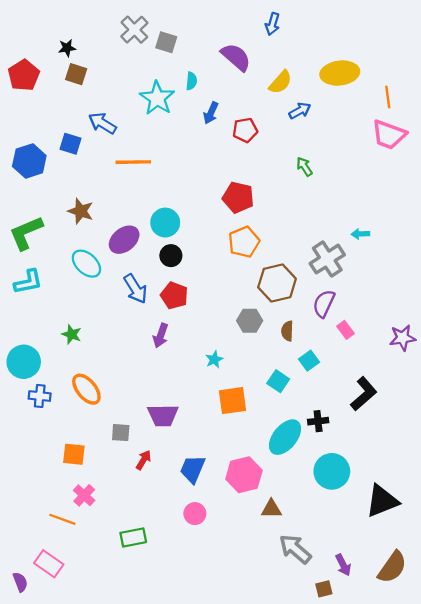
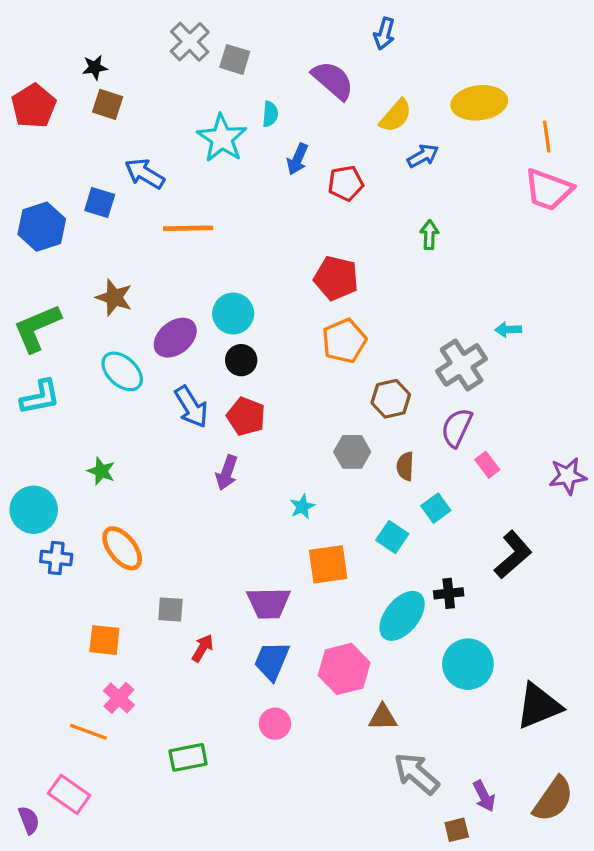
green arrow: (304, 167) -> (429, 235), turned 36
brown hexagon: (277, 283) -> (391, 399), size x0.7
purple trapezoid: (163, 415) -> (269, 603), moved

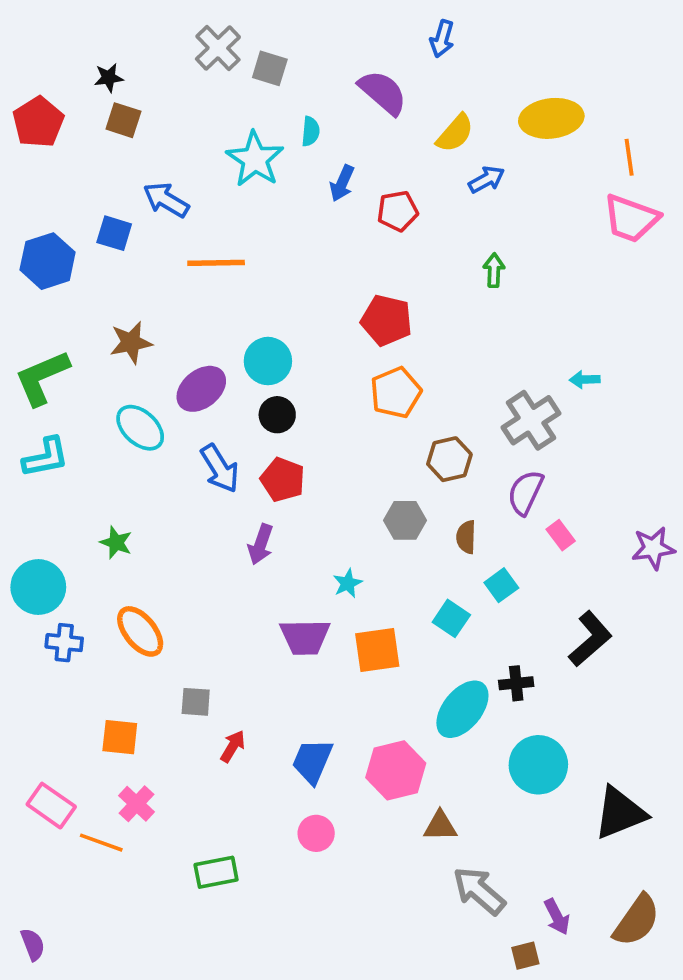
brown star: (114, 297) -> (131, 343), turned -30
purple trapezoid: (269, 603) -> (305, 637), moved
pink rectangle: (69, 794) -> (51, 806), moved

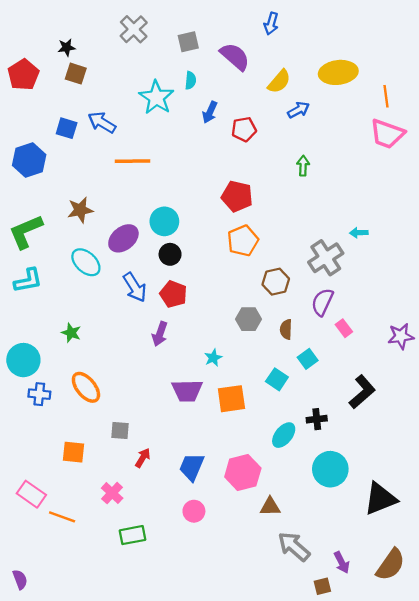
gray square: (270, 68) -> (188, 42), moved, turned -30
blue square: (114, 233) -> (67, 128), moved
cyan ellipse: (462, 709) -> (284, 435), size x0.7
pink cross: (136, 804) -> (112, 493), moved

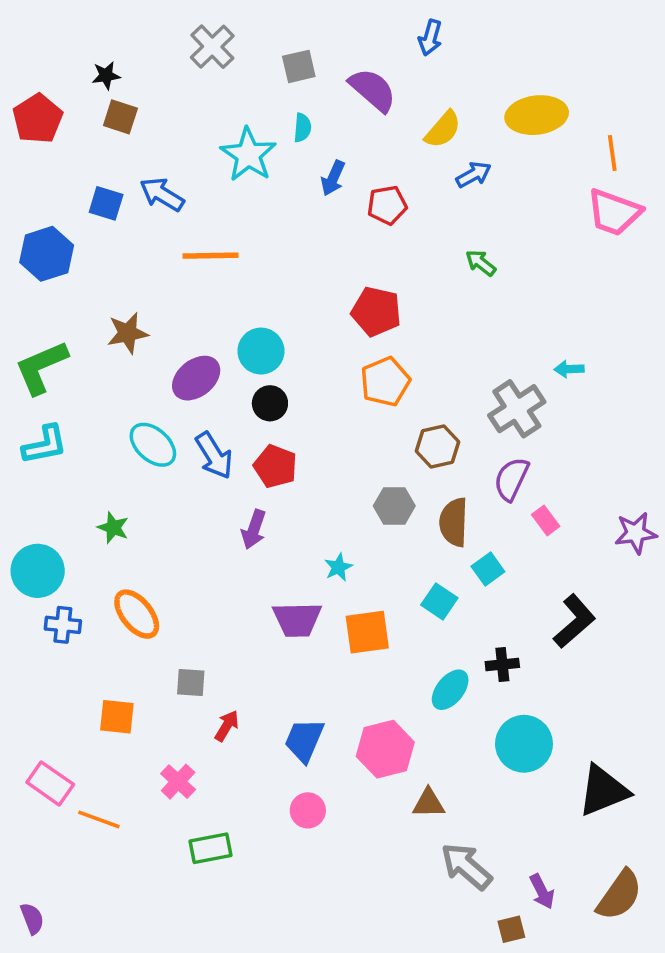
green arrow: (303, 166) -> (481, 263), turned -54
cyan ellipse: (86, 262) -> (153, 445), moved
brown semicircle: (286, 329) -> (454, 522), size x1.5

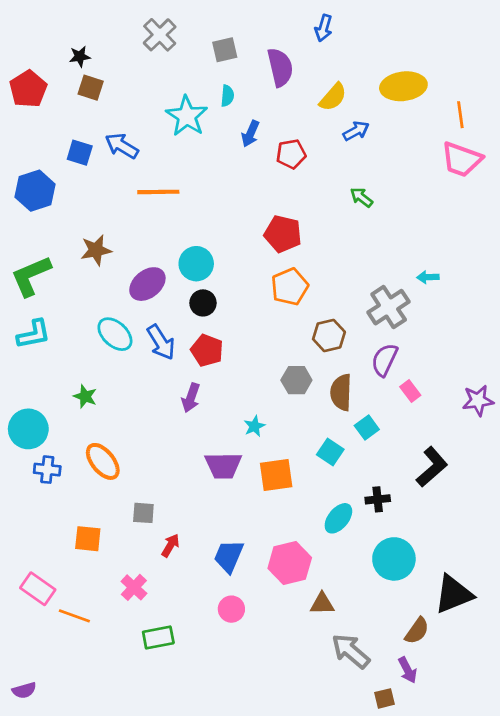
purple semicircle: (373, 90) -> (280, 67), turned 36
brown semicircle: (619, 895) -> (417, 631), moved, size x0.7
purple semicircle: (32, 919) -> (24, 690), turned 95

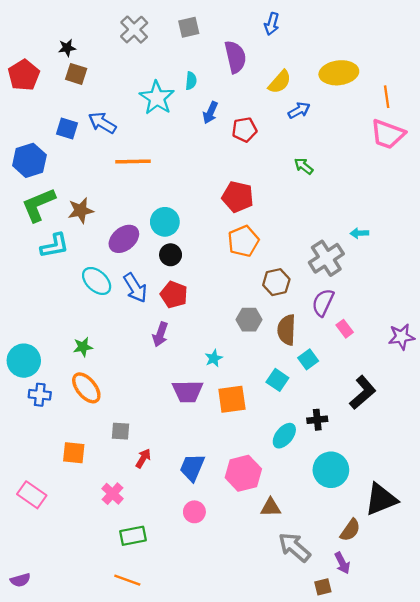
gray square: (225, 50) -> (189, 27), moved
green L-shape: (31, 276) -> (39, 205), moved
cyan L-shape: (34, 334) -> (54, 246), moved
green star: (85, 396) -> (83, 347), moved, turned -30
orange line: (74, 616) -> (127, 580), moved

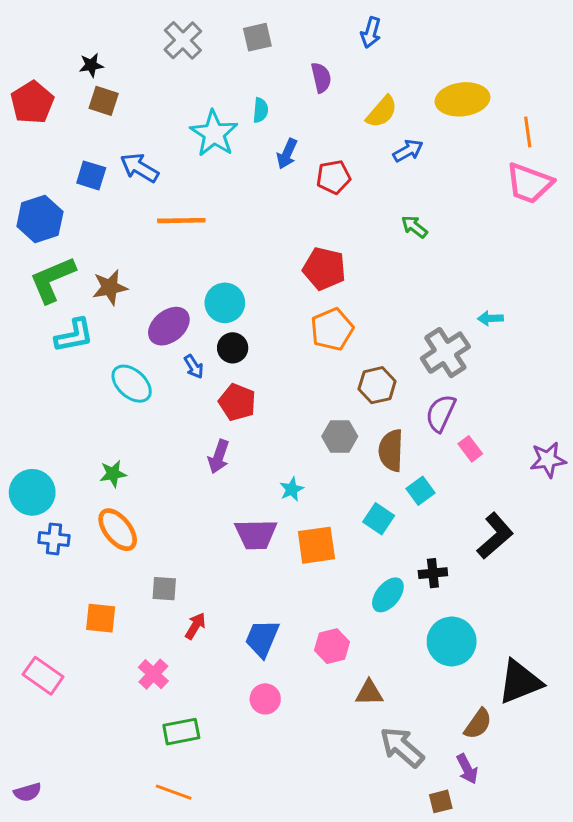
purple semicircle: (235, 57) -> (321, 78), size x0.7
blue arrow: (135, 288) -> (194, 367), moved, size x0.6
pink hexagon: (243, 473) -> (332, 646), size x0.7

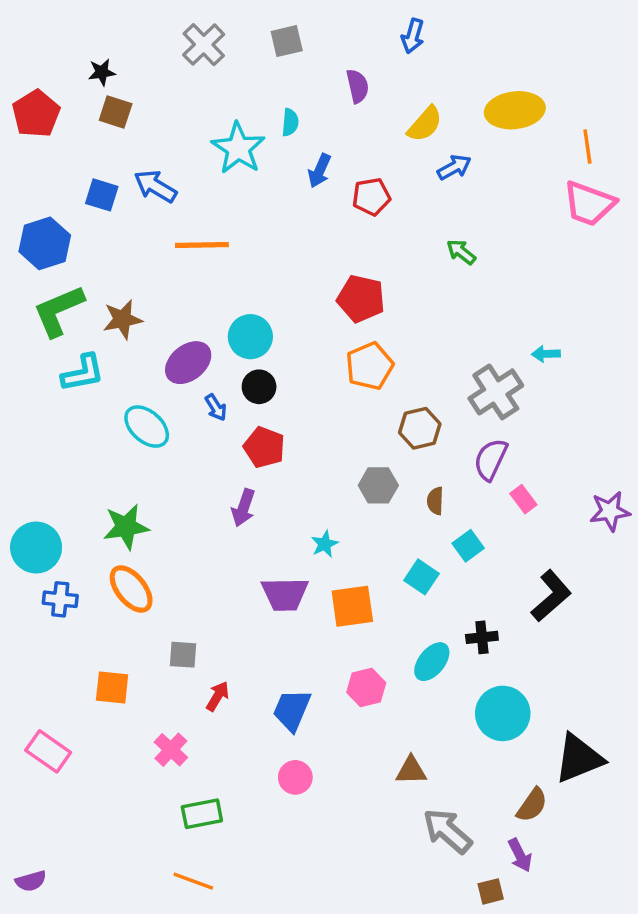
brown semicircle: (391, 450) -> (435, 501), size x0.6
green star: (113, 474) -> (126, 527), size x1.5
pink hexagon: (332, 646) -> (366, 688), moved

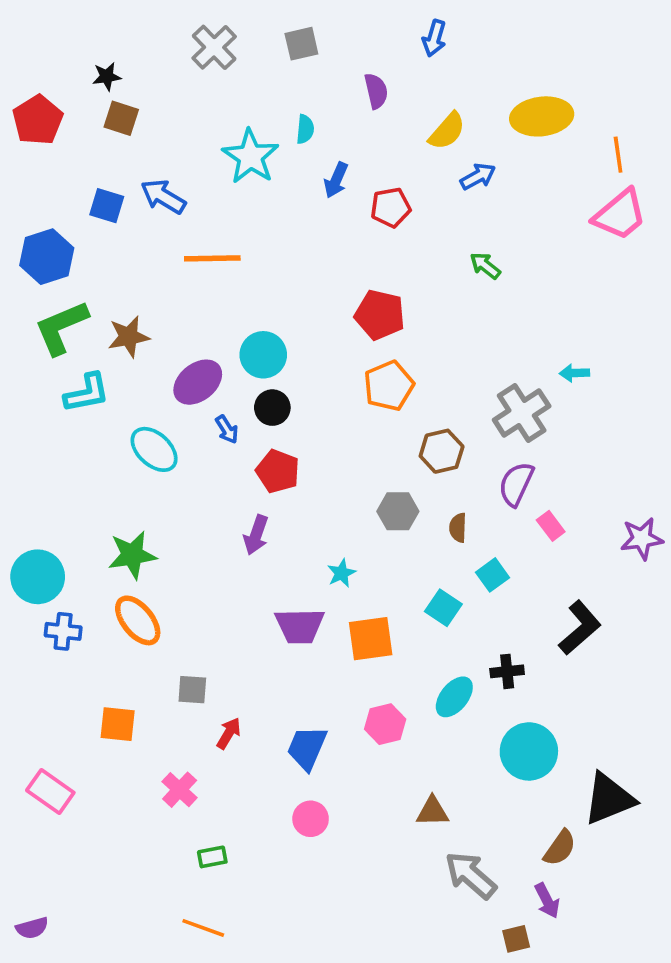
pink trapezoid: (589, 204) -> (620, 215), turned -60
green rectangle: (202, 814) -> (212, 857), size x0.7

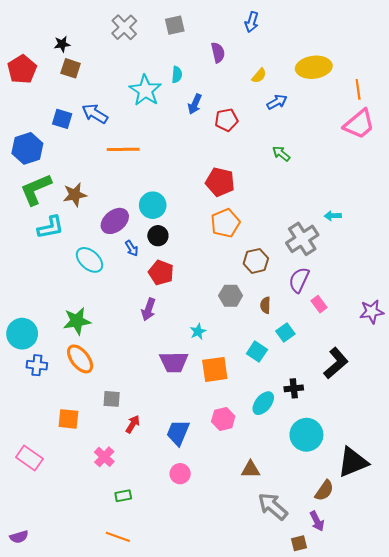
yellow semicircle: (447, 131) -> (259, 76), size x0.7

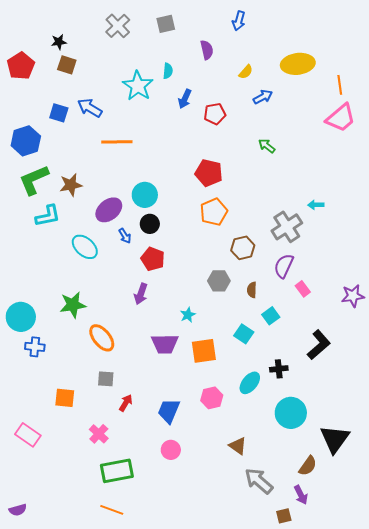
orange ellipse: (80, 359) -> (102, 338), moved
black triangle: (353, 462) -> (335, 439), turned -32
brown triangle: (251, 469) -> (238, 446), turned 36
green rectangle: (123, 496) -> (117, 471), size x2.0

